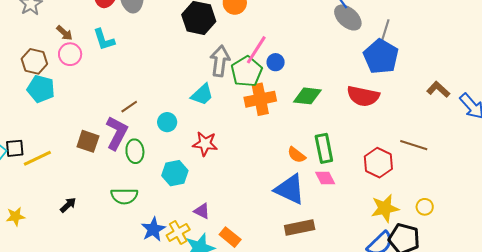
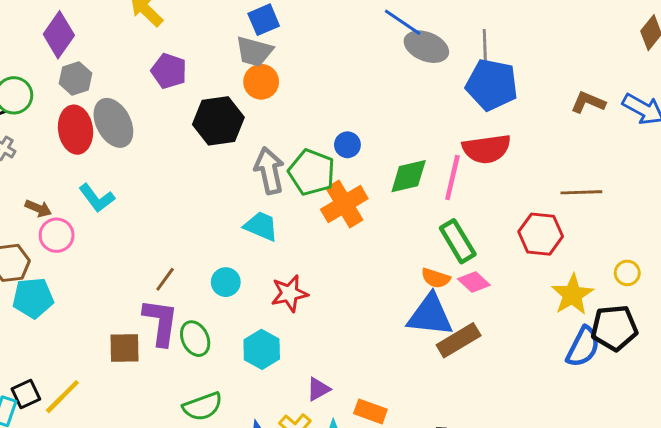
pink line: (256, 50) -> (452, 177), moved
cyan trapezoid: (202, 95) -> (261, 226), turned -95
orange semicircle: (297, 155) -> (436, 278), moved
purple triangle: (202, 211) -> (318, 389), turned -36
brown rectangle: (300, 227) -> (459, 340), moved

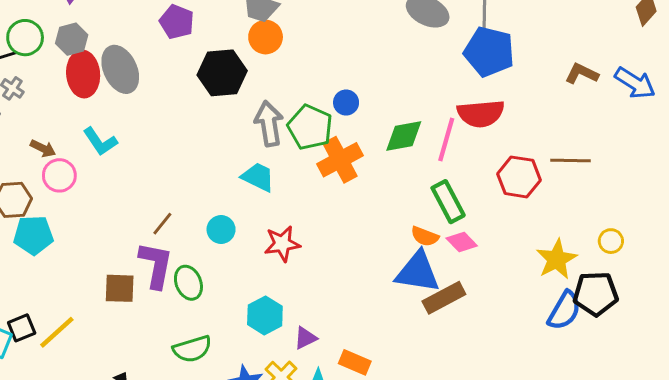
gray hexagon: (76, 78) -> (72, 39), moved
red hexagon: (541, 234) -> (519, 177), moved
cyan hexagon: (262, 349) -> (265, 315), moved

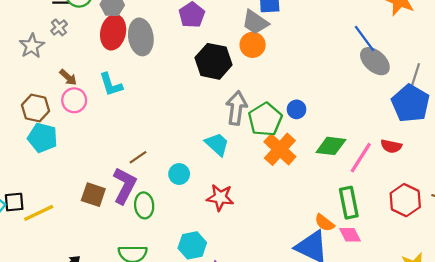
red semicircle: (481, 114) -> (391, 146), size x0.6
orange cross: (340, 160) -> (280, 149), turned -36

